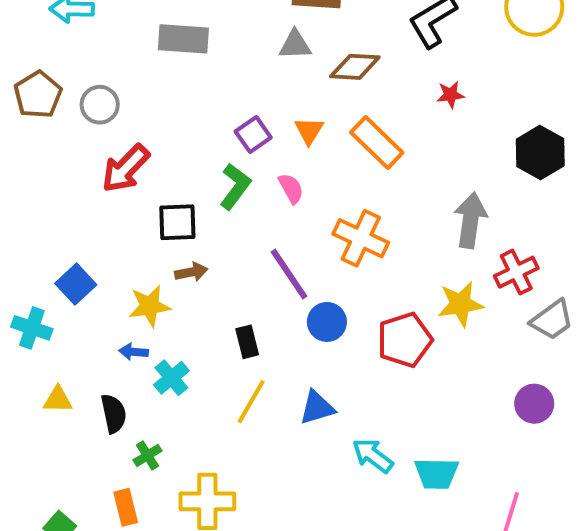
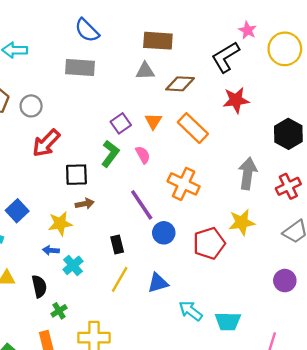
red star: (450, 95) -> (236, 100), size x1.6
red cross: (516, 272) -> (288, 186), moved

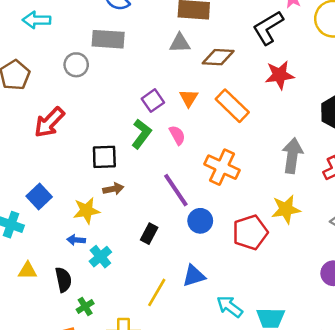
gray circle: (31, 106) -> (76, 65), moved
red arrow: (46, 143) -> (49, 122), moved
black rectangle: (117, 244) -> (149, 234), turned 42
yellow line: (120, 279) -> (157, 292), moved

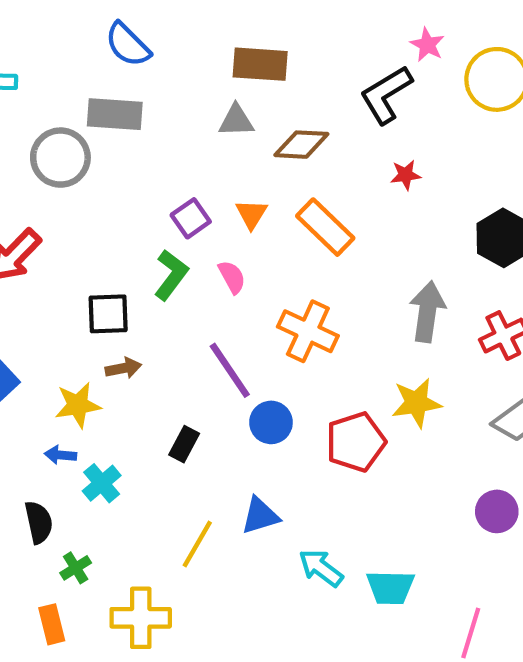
gray circle: (76, 65) -> (60, 158), size x1.4
red star: (280, 75) -> (406, 175), size x0.6

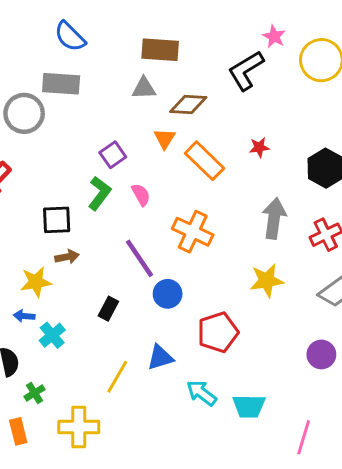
red star: (406, 175) -> (259, 147), moved
orange triangle: (251, 214) -> (165, 139), moved
red pentagon: (356, 442) -> (218, 332), moved

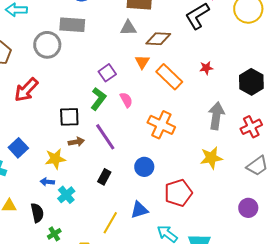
purple line: (139, 258) -> (105, 137), moved

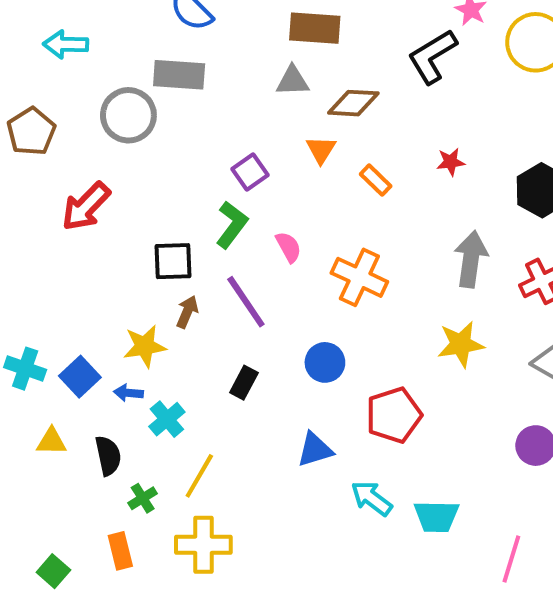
orange rectangle: (169, 77) -> (376, 180), size x0.6
pink semicircle: (126, 100) -> (288, 247), moved
brown arrow: (76, 142) -> (187, 312), turned -56
blue square: (18, 148) -> (80, 377), moved
yellow line: (110, 223) -> (199, 476), moved

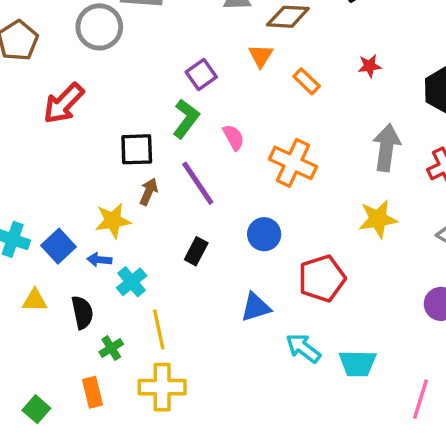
yellow line: (199, 476) -> (159, 329), turned -42

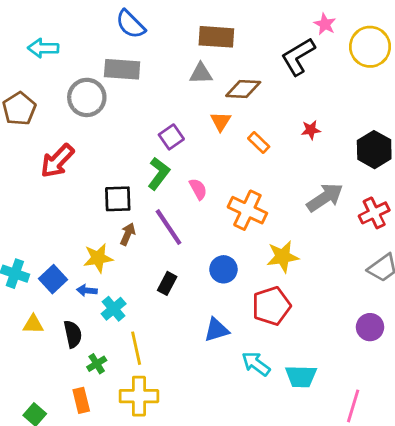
gray arrow: (386, 148) -> (325, 197), turned 48
yellow star: (378, 219) -> (283, 257), moved

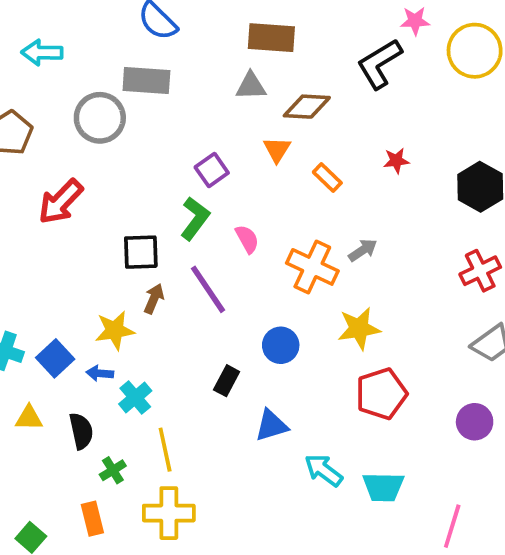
pink star: (325, 24) -> (415, 21), turned -30
gray arrow: (325, 197) -> (363, 250), moved, size x0.6
black rectangle: (167, 283) -> (227, 381), moved
red pentagon: (271, 306) -> (381, 394), moved

